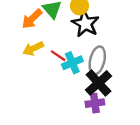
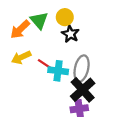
black star: (85, 24) -> (70, 34), size x0.7
cyan cross: (72, 63) -> (58, 71), turned 30

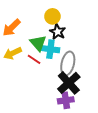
green triangle: (39, 21) -> (38, 43), moved
cyan cross: (58, 71) -> (50, 49), moved

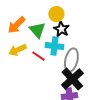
green triangle: (38, 43) -> (37, 30), moved

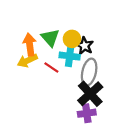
yellow circle: (56, 14) -> (72, 39), moved
orange arrow: (16, 25) -> (30, 45), moved, turned 126
black star: (61, 29) -> (85, 46), moved

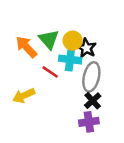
orange arrow: (30, 45) -> (26, 47), turned -35
yellow arrow: (27, 61) -> (24, 96), moved
black cross: (90, 94) -> (93, 101), size x0.6

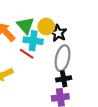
cyan cross: (70, 59) -> (33, 41), moved
black cross: (93, 101) -> (64, 79), turned 32

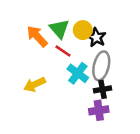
cyan cross: (33, 41) -> (78, 73), moved, turned 30
red line: (27, 54) -> (63, 51), moved

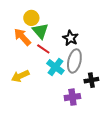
yellow circle: (83, 30) -> (31, 18), moved
black cross: (103, 89) -> (91, 80), moved

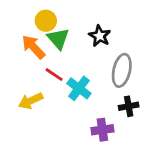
black star: (70, 38) -> (100, 36), moved
red line: (43, 49) -> (54, 75), moved
gray ellipse: (74, 61) -> (122, 70), moved

